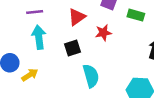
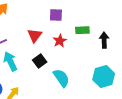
green rectangle: (136, 15) -> (82, 30), moved

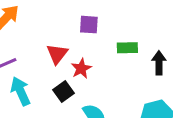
red star: (60, 41) -> (81, 68), moved

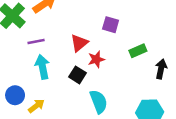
green rectangle: (127, 48) -> (138, 51), turned -35
black square: (63, 92) -> (78, 75), turned -35

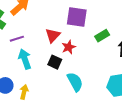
purple square: (111, 25) -> (77, 17), size x1.5
yellow arrow: (36, 106) -> (24, 92), turned -32

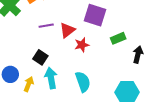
purple line: (17, 39) -> (46, 26), moved
cyan arrow: (25, 59) -> (51, 78), moved
black square: (55, 62) -> (40, 57), moved

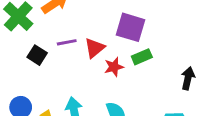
green rectangle: (118, 38) -> (142, 57), moved
black square: (40, 57) -> (37, 55), moved

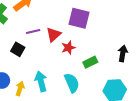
black square: (37, 55) -> (18, 49), moved
green rectangle: (142, 57) -> (90, 62), moved

